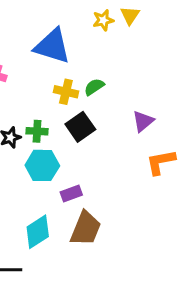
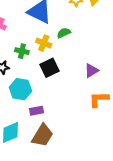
green semicircle: (94, 87) -> (64, 33), moved
green cross: (37, 131) -> (22, 51), moved

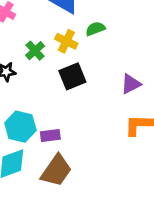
green cross: (22, 51) -> (35, 51), turned 32
cyan hexagon: (20, 89) -> (20, 127), moved

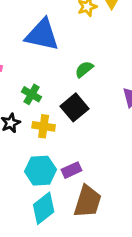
green semicircle: (95, 29) -> (84, 69), moved
yellow cross: (66, 41) -> (44, 126), moved

